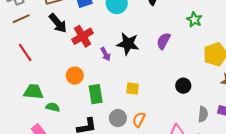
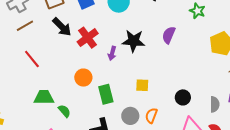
purple arrow: (105, 54) -> (112, 53), turned 48
black circle: (183, 86) -> (183, 97), moved
green semicircle: (53, 107) -> (64, 111), turned 40

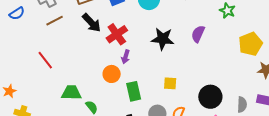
purple arrow: (112, 53) -> (126, 57), moved
red line: (32, 59) -> (45, 60), moved
black circle: (183, 97) -> (210, 97), size x1.5

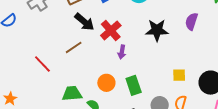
brown line: (55, 21) -> (74, 47), moved
orange circle: (112, 74) -> (106, 83), moved
yellow square: (170, 83) -> (179, 75), moved

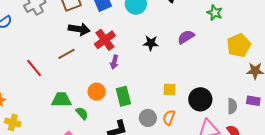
purple semicircle: (191, 21) -> (186, 37), turned 36
black arrow: (84, 22) -> (79, 29), turned -35
black star: (157, 30) -> (151, 43), size x0.7

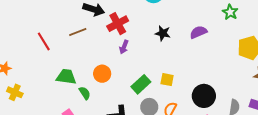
yellow square: (170, 90) -> (167, 80), moved
green rectangle: (123, 96) -> (141, 84), moved, turned 54

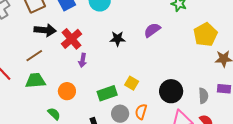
green trapezoid: (66, 77) -> (35, 81), moved
yellow square: (167, 80) -> (132, 83), turned 32
green rectangle: (141, 84) -> (107, 93), turned 36

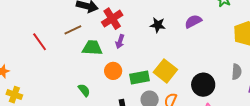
green trapezoid: (35, 81) -> (92, 48), moved
yellow square: (132, 83) -> (165, 71), size x1.6
orange circle: (67, 91) -> (113, 71), moved
gray semicircle: (203, 96) -> (237, 72), moved

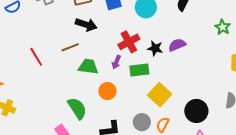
red cross: (112, 19) -> (129, 42), moved
purple semicircle: (193, 21) -> (177, 45), moved
green rectangle: (140, 77) -> (139, 70), moved
green semicircle: (84, 90) -> (77, 108), size x1.6

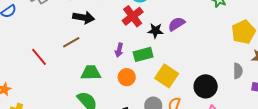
red cross: (129, 42) -> (133, 16), moved
green trapezoid: (88, 67) -> (91, 73), moved
orange circle: (107, 91) -> (127, 77), moved

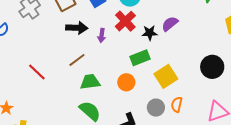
brown line: (71, 42) -> (77, 60), moved
purple arrow: (119, 50) -> (102, 35), moved
yellow square: (167, 76) -> (166, 76), turned 30
black circle: (206, 86) -> (212, 67), moved

